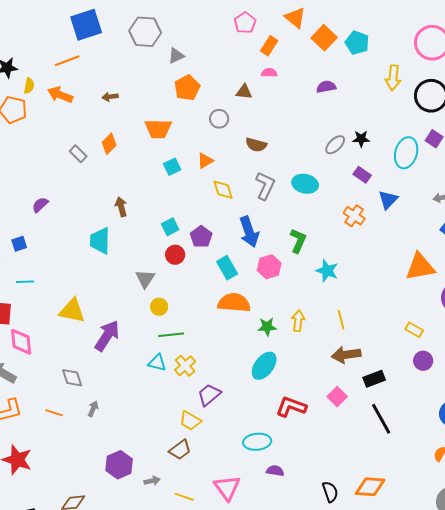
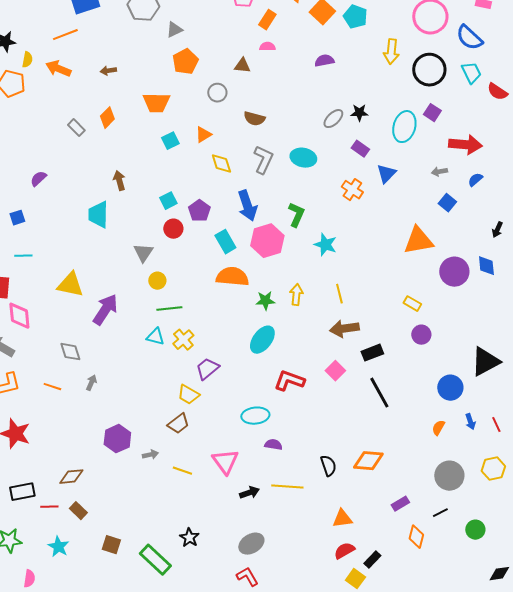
pink hexagon: (269, 267) -> (267, 241), size x1.4

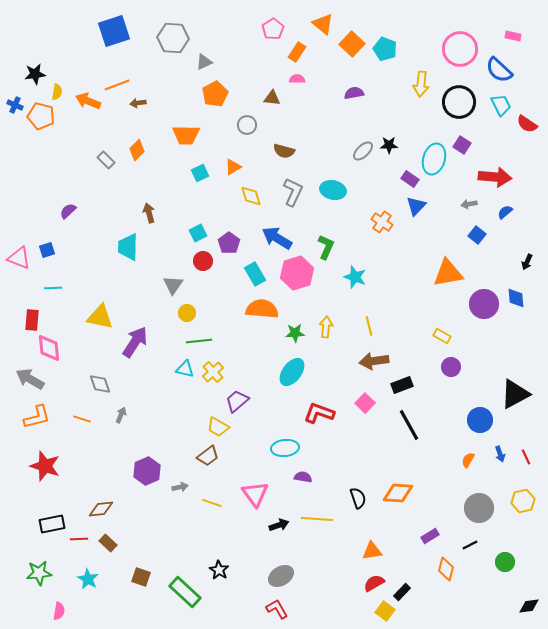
orange line: (65, 35) -> (117, 85), moved
purple rectangle: (360, 149) -> (410, 179), moved
blue arrow: (247, 206) -> (277, 238), turned 140

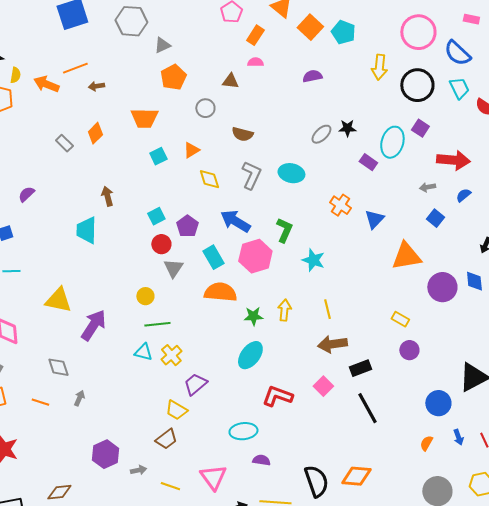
blue triangle: (416, 206) -> (374, 219), moved
gray triangle: (173, 285) -> (173, 268), moved
black semicircle: (358, 498) -> (316, 481), size x1.5

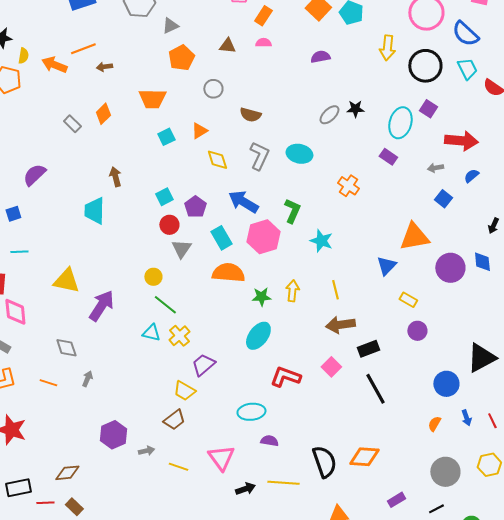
brown triangle: (230, 81) -> (227, 46), moved
purple rectangle: (368, 162) -> (388, 157), moved
purple semicircle: (26, 194) -> (34, 175), size x1.4
blue triangle: (374, 219) -> (386, 266), moved
green line: (157, 324) -> (165, 305), turned 45

